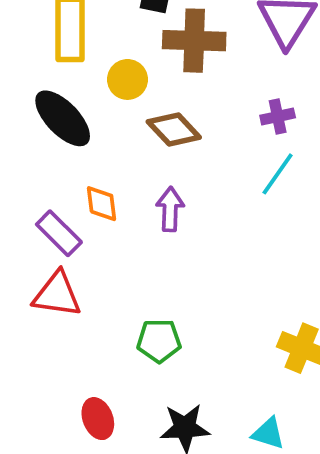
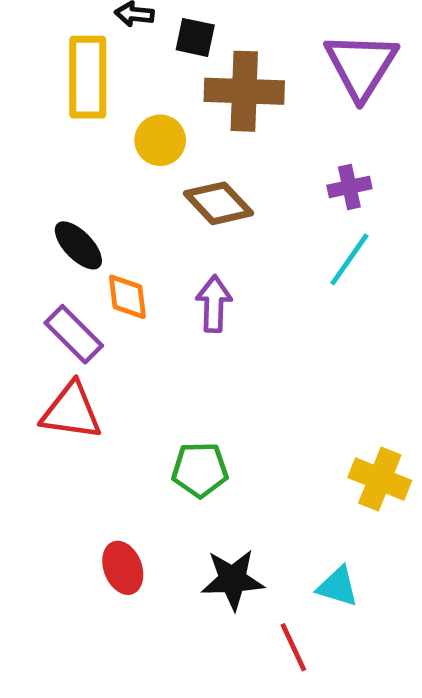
black ellipse: (63, 118) -> (78, 245), moved, size x0.7

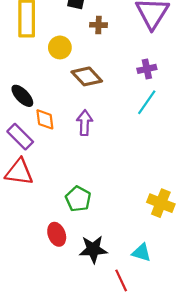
brown cross: (244, 91) -> (99, 25), size x0.5
green pentagon: (200, 470) -> (78, 199), turned 30
red ellipse: (123, 568) -> (57, 234), moved

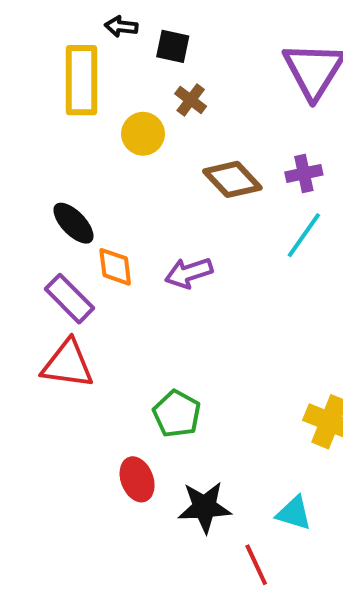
brown cross: (99, 25) -> (191, 100), moved, turned 35
brown diamond: (87, 76) -> (232, 179), moved
purple arrow: (85, 123) -> (189, 273), turned -110

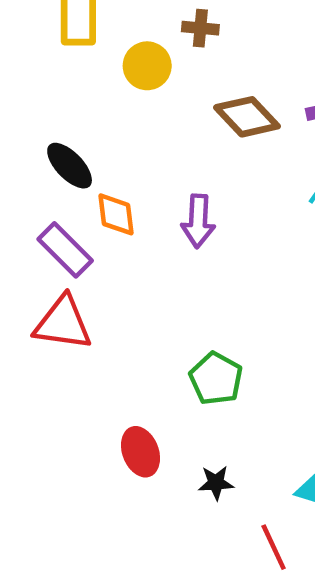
brown cross: (191, 100) -> (200, 28), turned -32
purple arrow: (189, 273) -> (198, 221), turned -69
green pentagon: (177, 414) -> (216, 379), moved
black star: (205, 507) -> (216, 483), size x0.6

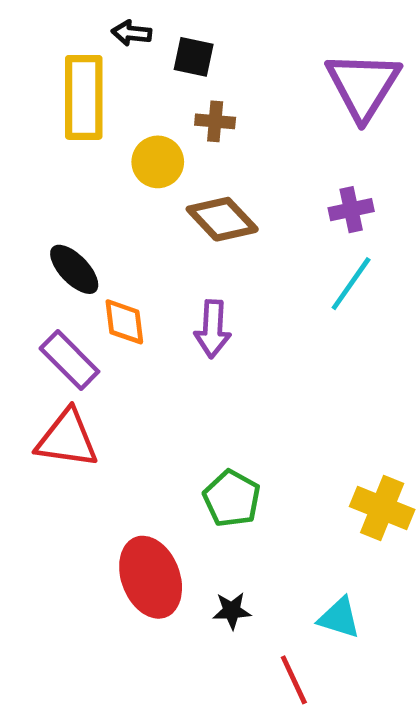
brown diamond: (247, 117) -> (222, 219), moved
red ellipse: (140, 452) -> (151, 577), size x1.5

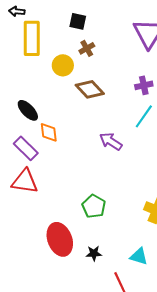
black arrow: (131, 33) -> (17, 11), moved
brown cross: (215, 121) -> (87, 48), turned -35
purple arrow: (213, 329) -> (111, 141), moved, turned 120

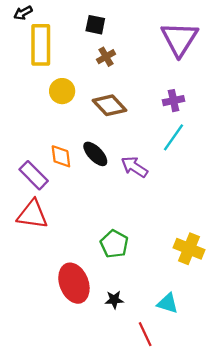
black arrow: (17, 11) -> (23, 13), turned -35
yellow circle: (63, 65) -> (62, 91), moved
black ellipse: (28, 110) -> (95, 154), moved

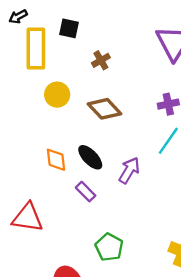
black square: (95, 25) -> (69, 28), moved
purple arrow: (134, 167) -> (129, 170), turned 88
purple rectangle: (34, 175) -> (86, 192), moved, size x0.7

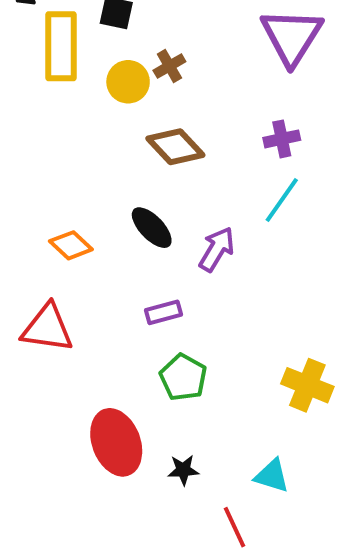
yellow circle: (57, 95) -> (128, 82), moved
orange diamond: (56, 160) -> (71, 245), moved, turned -40
purple rectangle: (86, 192) -> (164, 312), moved, turned -60

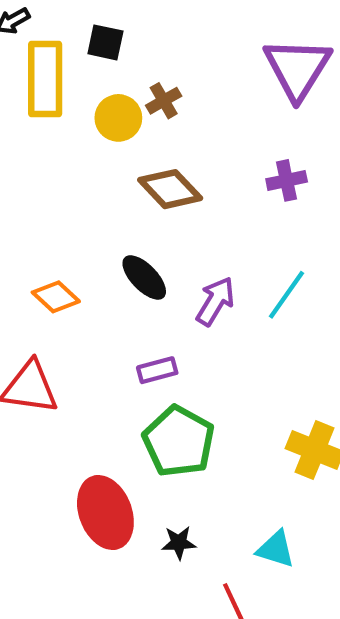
cyan line: (282, 200) -> (287, 295), moved
green pentagon: (183, 377) -> (179, 441), size x1.4

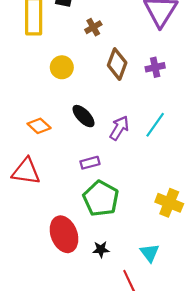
yellow circle: (118, 118) -> (62, 67), moved
brown diamond: (170, 189) -> (117, 64), moved, turned 64
cyan triangle: (276, 549) -> (150, 253), turned 36

